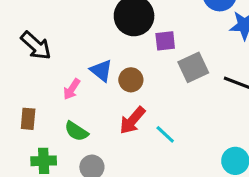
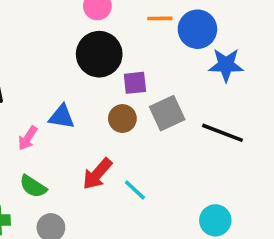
blue triangle: (101, 70) -> (62, 117), turned -30
brown circle: (131, 80) -> (122, 119), moved

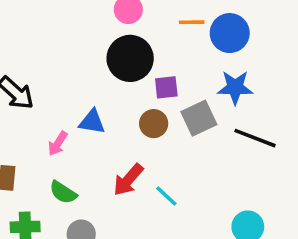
blue star: (226, 65) -> (235, 87), moved

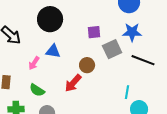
black circle: (130, 58) -> (50, 19), moved
brown circle: (154, 124) -> (87, 65), moved
cyan line: (166, 196) -> (127, 92), moved, turned 56

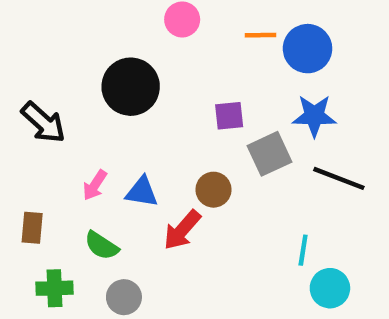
blue triangle: (53, 51) -> (142, 192), moved

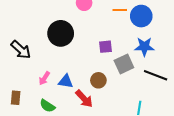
red arrow: (182, 230) -> (84, 99), turned -84

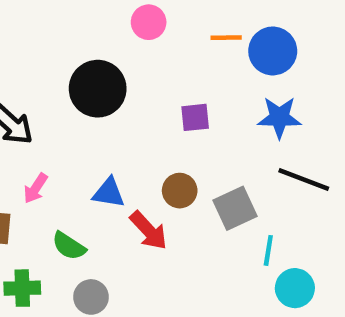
gray square: (124, 64) -> (235, 208), moved
pink arrow: (44, 78) -> (36, 188), moved

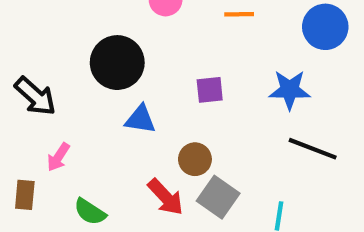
blue circle: (273, 51) -> (325, 27), moved
blue triangle: (109, 193) -> (140, 119), moved
gray square: (235, 208) -> (218, 197), moved, turned -30

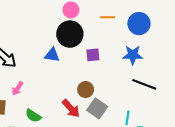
blue circle: (325, 27) -> (139, 24), moved
black circle: (117, 63) -> (70, 34), moved
blue triangle: (140, 119) -> (52, 55), moved

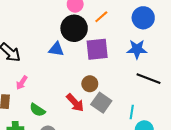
orange line: (108, 17) -> (101, 17), moved, turned -40
purple square: (93, 55) -> (97, 49), size x1.6

